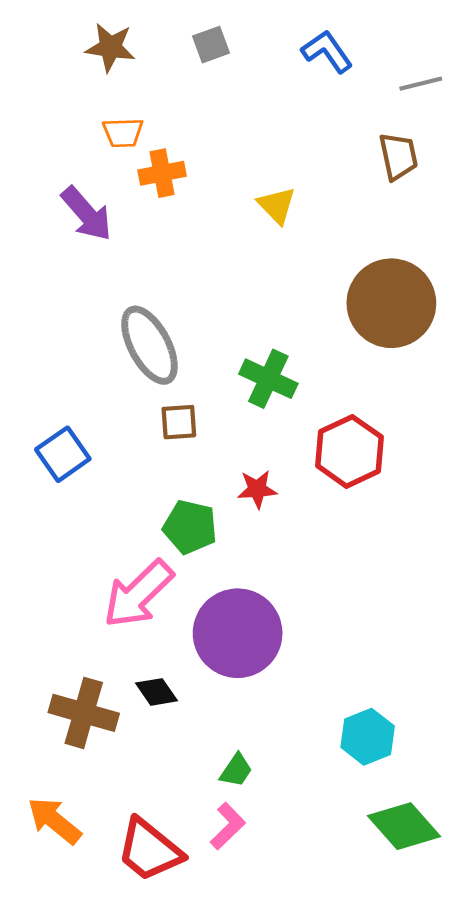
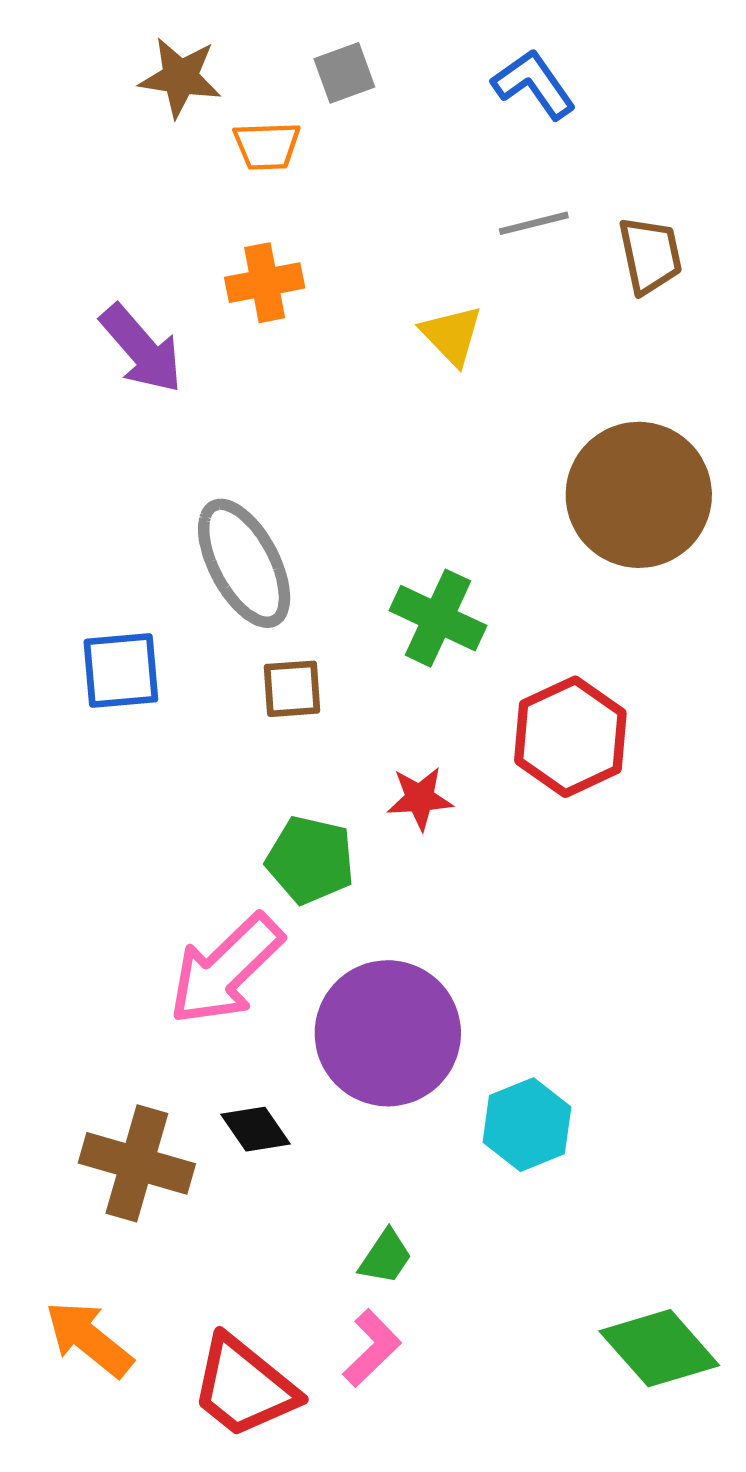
gray line: (421, 84) -> (534, 223), moved
orange trapezoid: (123, 133) -> (267, 146), moved
blue square: (63, 454) -> (121, 671), moved, turned 30
cyan hexagon: (368, 737) -> (527, 1125), moved

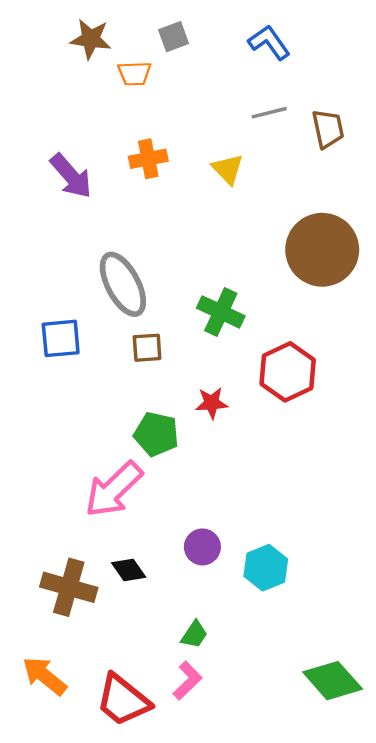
orange cross: (265, 283) -> (148, 159), moved
purple circle: (388, 1033) -> (202, 547), moved, size x0.5

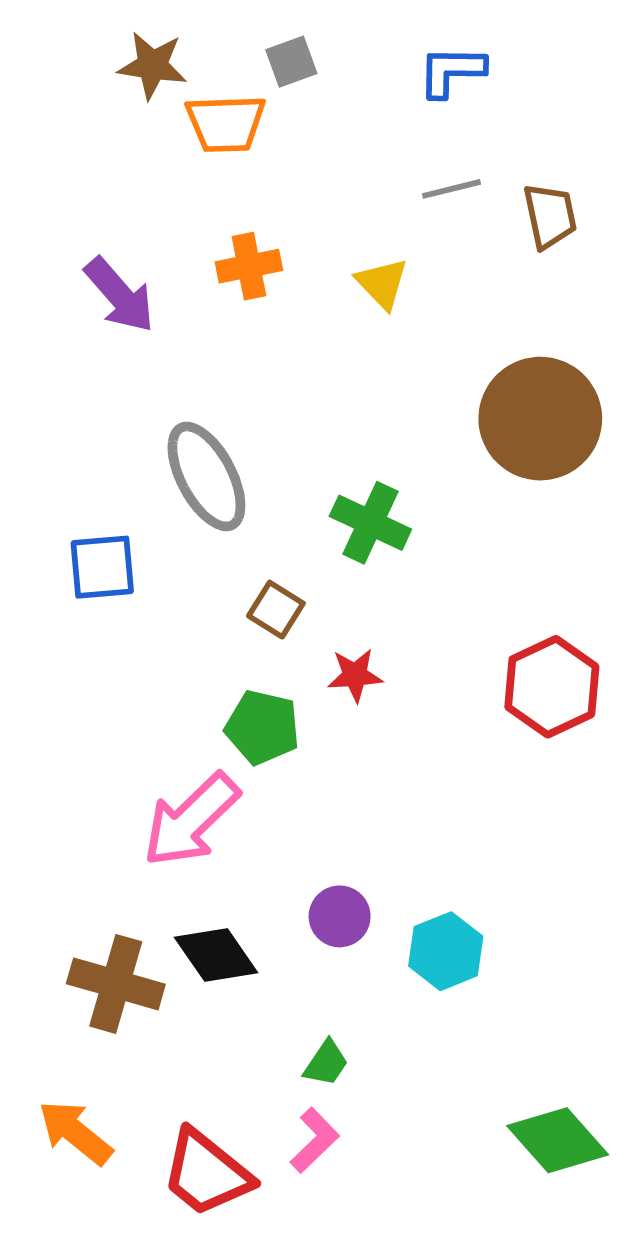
blue L-shape: (269, 42) -> (452, 71), turned -54
orange trapezoid: (134, 74) -> (226, 123), size x1.4
brown square: (147, 348) -> (276, 610), moved, turned 36
red hexagon: (288, 372) -> (552, 687), moved
black diamond: (129, 570) -> (216, 955), size x1.4

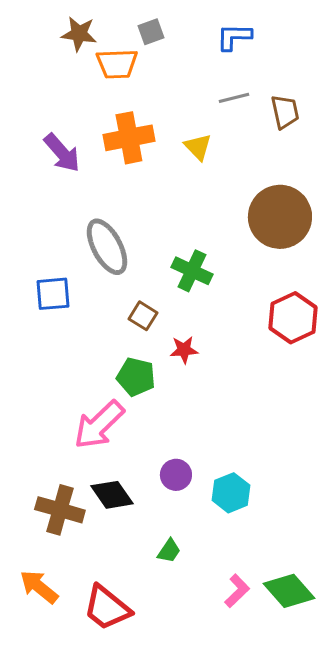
orange cross: (249, 266) -> (129, 138), size x1.5
red hexagon: (552, 687) -> (293, 318), moved
pink L-shape: (315, 1140) -> (237, 591), moved

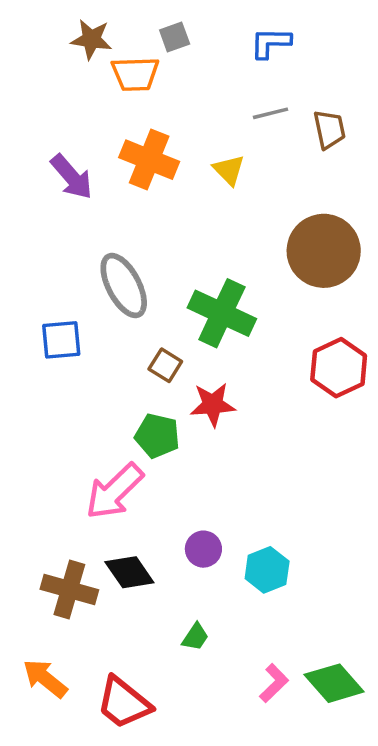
orange cross: (129, 138) -> (149, 160), turned 33
green cross: (192, 271) -> (222, 313), size x1.4
red star: (184, 350) -> (213, 405), size x1.4

